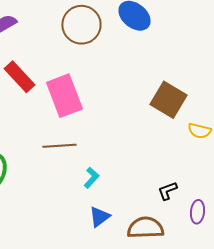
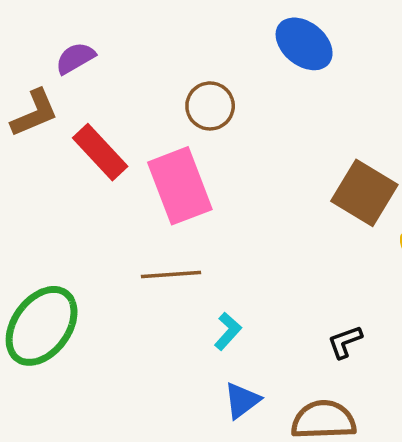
brown circle: (81, 25) -> (210, 106), moved, size x0.7
black L-shape: (167, 191) -> (345, 342), moved

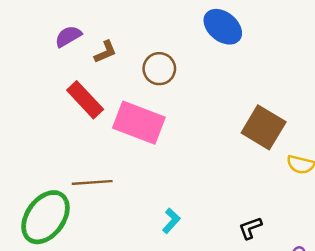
brown L-shape: (34, 113) -> (105, 52), moved, size x0.7
pink rectangle: (180, 186) -> (139, 123), turned -48
brown line: (171, 275) -> (92, 182), moved

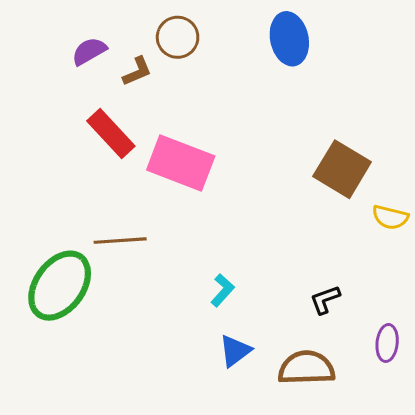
blue ellipse: (223, 27) -> (289, 39), turned 39
brown circle: (159, 69) -> (178, 37), moved

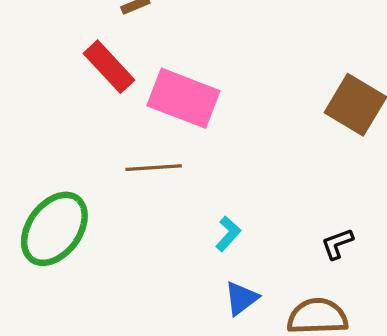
brown line: (120, 241) -> (154, 168), moved

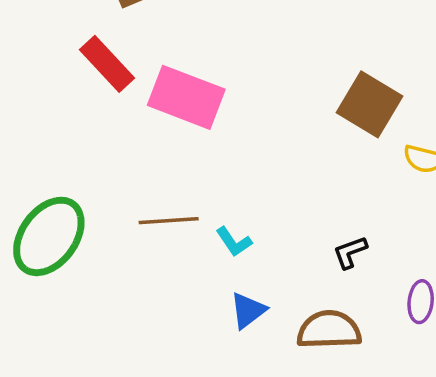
brown line: (154, 168) -> (169, 221), moved
cyan L-shape: (228, 234) -> (234, 242), turned 104

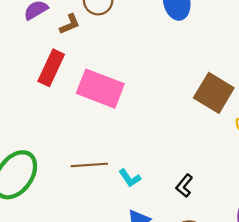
red rectangle: (107, 64) -> (51, 68), turned 68
black L-shape: (350, 252) -> (184, 186), moved, turned -30

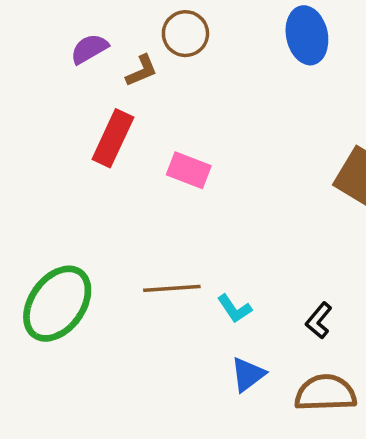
pink rectangle: (100, 89) -> (189, 170), size x0.6

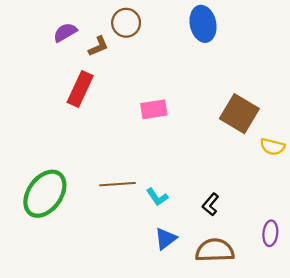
pink rectangle: (189, 170) -> (154, 109), moved, turned -30

